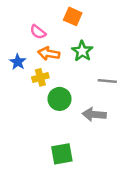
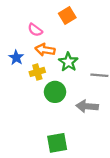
orange square: (73, 16) -> (67, 15), turned 35
green star: (82, 51) -> (68, 62), moved

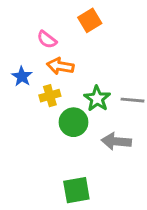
green star: (68, 62) -> (97, 99), moved

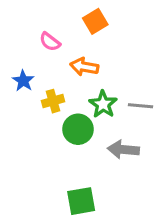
orange arrow: (60, 66) -> (84, 67), moved

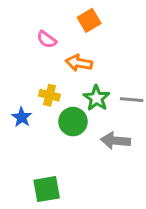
blue star: (23, 81) -> (22, 117), moved
yellow cross: (53, 101) -> (50, 95), turned 30
green square: (81, 201) -> (47, 189), moved

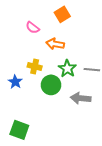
green square: (47, 189) -> (19, 130), moved, turned 30

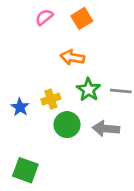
pink semicircle: (33, 28) -> (44, 17), moved, turned 104
yellow cross: (35, 67) -> (51, 99), moved, turned -32
green circle: (51, 85) -> (67, 125), moved

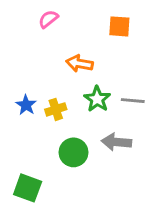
orange square: (82, 18) -> (119, 26), moved, turned 35
blue star: (20, 107) -> (26, 105), moved
green circle: (67, 125) -> (74, 152), moved

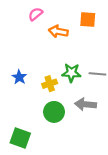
orange arrow: (79, 63) -> (58, 31), moved
green star: (97, 99) -> (71, 73), turned -30
yellow cross: (56, 109) -> (50, 84), moved

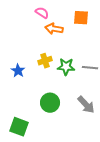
pink semicircle: (36, 14) -> (42, 13), moved, turned 72
yellow cross: (50, 84) -> (45, 61), moved
gray arrow: (86, 104) -> (86, 105), moved, turned -138

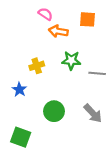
yellow cross: (45, 61) -> (37, 66), moved
green star: (66, 67) -> (71, 60), moved
blue star: (18, 71) -> (19, 90), moved

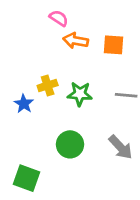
orange square: (87, 19) -> (113, 45), moved
green star: (71, 60) -> (80, 94), moved
blue star: (19, 90) -> (24, 104), moved

